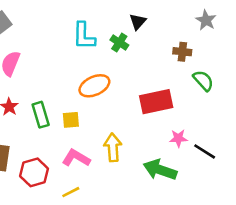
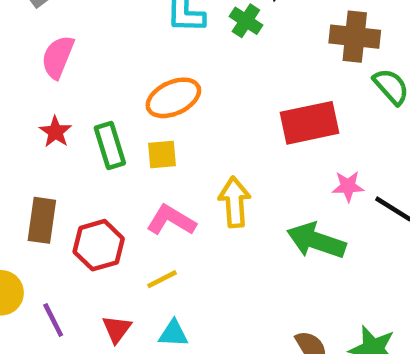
brown cross: (182, 52) -> (355, 37), size x1.5
orange ellipse: (94, 86) -> (173, 98), moved

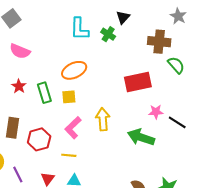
pink semicircle: (58, 57) -> (20, 51), turned -90
pink L-shape: (171, 220) -> (73, 128), turned -75
yellow line: (162, 279) -> (69, 155), turned 32

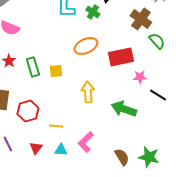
brown cross: (159, 42) -> (141, 19), turned 30
orange ellipse: (74, 70) -> (86, 46), moved
pink star: (156, 112) -> (140, 77), moved
pink L-shape: (73, 128) -> (86, 142), moved

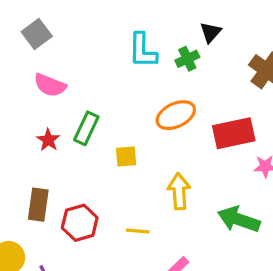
green cross: (93, 12) -> (187, 59), turned 32
green rectangle: (33, 67) -> (86, 128), moved, turned 42
yellow line: (56, 126) -> (138, 231), moved

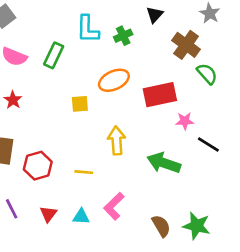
black triangle: (211, 32) -> (155, 15), moved
green rectangle: (86, 128) -> (54, 55), moved
yellow square: (126, 156) -> (80, 104), moved

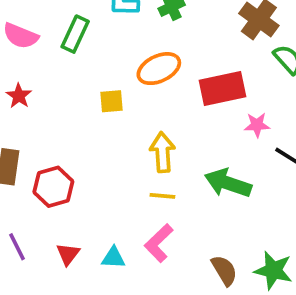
yellow line: (84, 172) -> (162, 196), moved

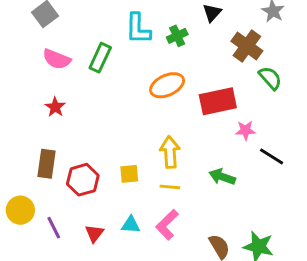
yellow square: (112, 101) -> (129, 174), moved
green arrow: (228, 183) -> (222, 177), size x0.7
cyan triangle: (113, 258) -> (131, 225), moved

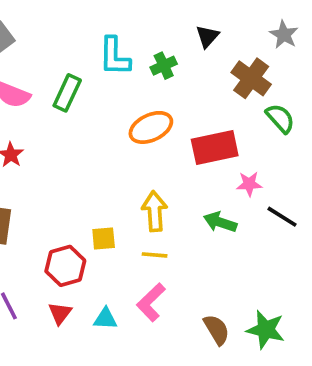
green arrow: (222, 177) -> (220, 222), moved
red hexagon: (83, 180) -> (65, 266), moved
cyan triangle: (131, 225) -> (105, 319), moved

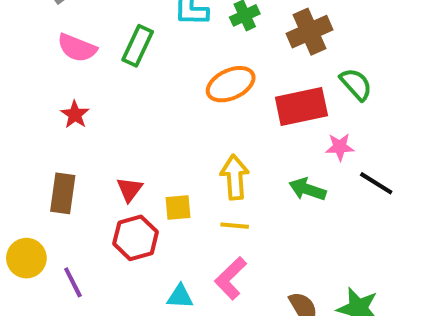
brown cross: (251, 78) -> (309, 32), moved, turned 30
green semicircle: (280, 118) -> (356, 84), moved
red triangle: (60, 313) -> (130, 189), moved

